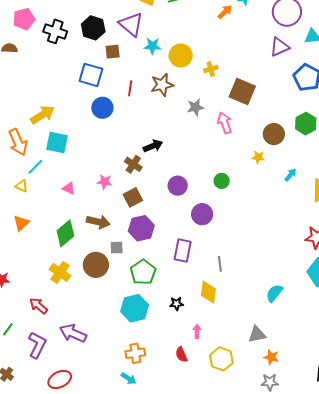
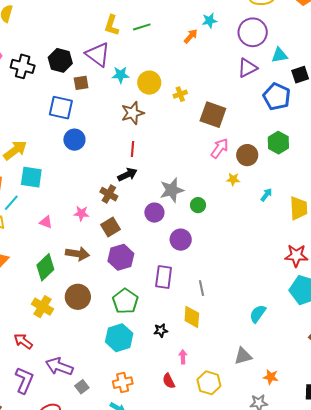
red line: (130, 88) -> (132, 149), moved
gray star: (195, 107) -> (172, 190), moved, size x1.4
pink arrow: (225, 123) -> (220, 148), moved, turned 60
gray square: (117, 248) -> (82, 387), moved, turned -32
orange star: (271, 357) -> (271, 377), moved

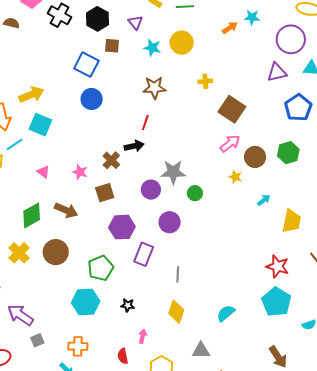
purple triangle: (98, 54) -> (135, 22), size x0.6
yellow circle: (149, 83) -> (182, 43), moved
purple hexagon: (121, 257) -> (122, 227), moved
yellow diamond: (192, 317) -> (176, 312), moved

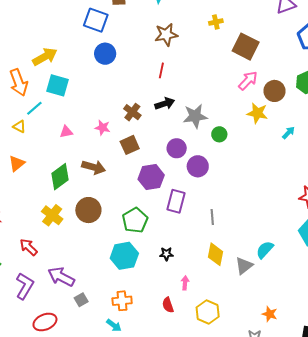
black arrow: (134, 146) -> (165, 104), moved
pink triangle: (43, 172) -> (66, 132), turned -40
yellow star: (235, 177) -> (257, 113), size x1.5
purple circle: (151, 190) -> (177, 148), moved
gray triangle: (201, 351) -> (244, 266), moved, turned -30

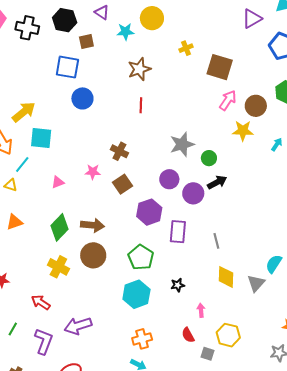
black arrow: (165, 104) -> (217, 182), moved
orange triangle: (17, 163) -> (14, 222), turned 30
brown arrow: (94, 167) -> (92, 225), moved
purple arrow: (61, 277) -> (78, 326), turned -36
gray square: (81, 300) -> (207, 354), moved, turned -32

